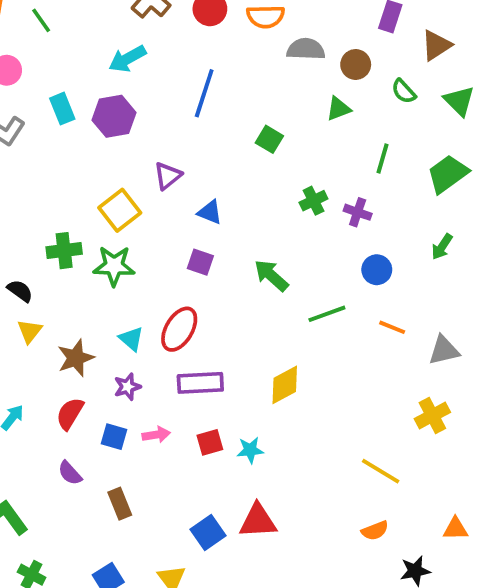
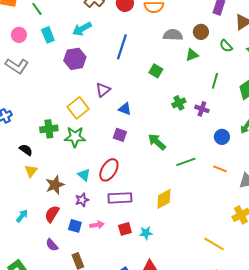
gray semicircle: (306, 49) -> (173, 35), moved
cyan rectangle: (62, 109) -> (48, 35), moved
blue circle: (377, 270) -> (222, 137), moved

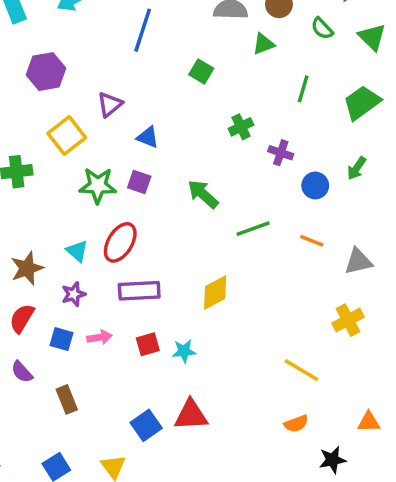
purple hexagon: (75, 59) -> (46, 72), moved
purple cross: (202, 109) -> (281, 153), moved
green star: (75, 137) -> (98, 185), moved

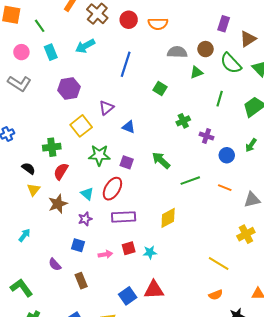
green semicircle: (322, 28) -> (231, 63), size x1.6
purple square: (139, 182) -> (127, 162), moved
red semicircle: (22, 318) -> (61, 171), moved
pink arrow: (99, 337) -> (105, 254), moved

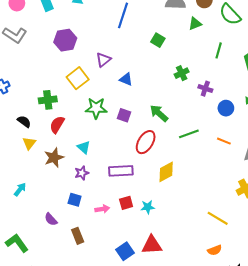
red ellipse: (112, 189) -> (146, 142), moved

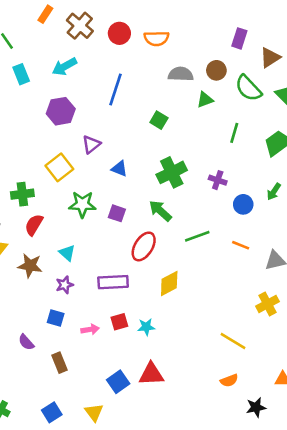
purple hexagon: (65, 40) -> (61, 111), moved
green cross: (182, 73) -> (172, 172), moved, size x1.6
brown star: (54, 158) -> (30, 266), turned 30

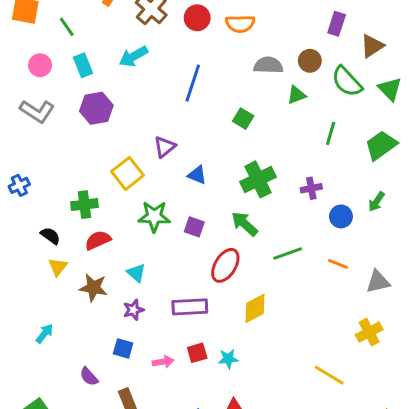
purple hexagon: (61, 111) -> (96, 108), moved
purple cross: (218, 180) -> (311, 188), turned -30
red semicircle: (34, 225) -> (98, 240), turned 35

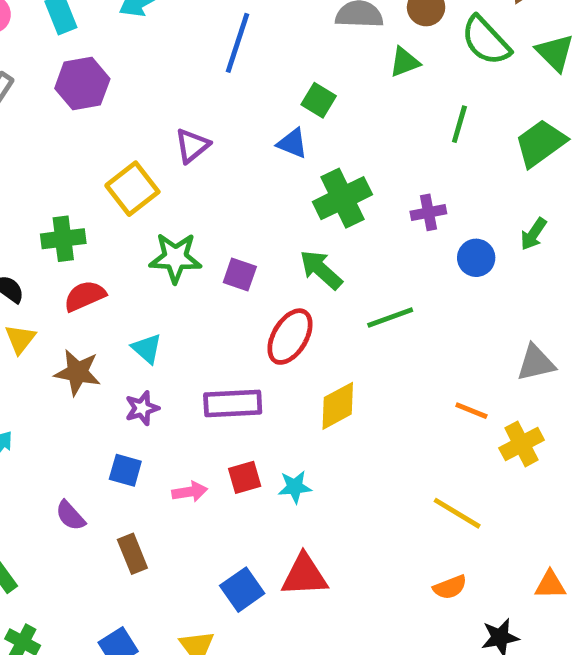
blue triangle: (197, 175) -> (292, 143), moved
orange line: (338, 264) -> (471, 411), moved

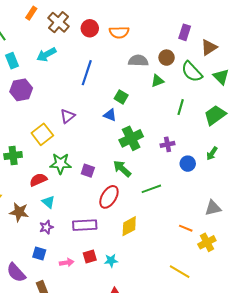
red semicircle: (85, 296) -> (38, 180), moved
purple semicircle: (70, 516) -> (16, 273), size x1.5

